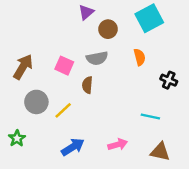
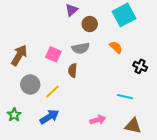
orange semicircle: (140, 57) -> (116, 47), turned -32
blue arrow: (73, 147) -> (49, 117), moved

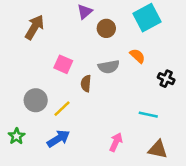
gray semicircle: (81, 48) -> (109, 67), moved
brown arrow: (19, 55) -> (34, 27), moved
pink arrow: (98, 120) -> (116, 142), turned -49

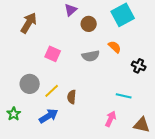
brown semicircle: (86, 83) -> (72, 97), moved
pink arrow: (116, 142) -> (111, 119), moved
brown triangle: (158, 149) -> (142, 125), moved

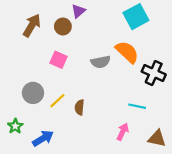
brown circle: (89, 24) -> (63, 26), moved
orange semicircle: (115, 47) -> (127, 52), size x1.6
black cross: (139, 66) -> (154, 73), size x1.5
blue arrow: (49, 116) -> (43, 138), moved

